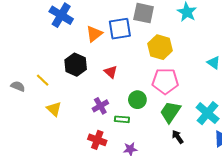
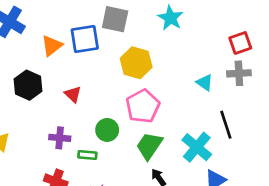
pink pentagon: (165, 81) -> (143, 106), turned -30
purple cross: (100, 106) -> (60, 138), turned 35

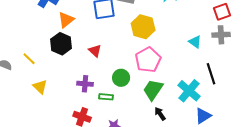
orange triangle: (52, 46) -> (66, 20), moved

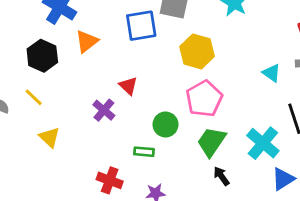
black hexagon: (61, 44) -> (42, 56), moved
purple cross: (85, 84) -> (104, 110), moved, turned 35

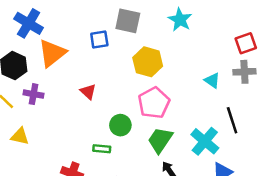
blue square: (141, 26) -> (99, 39), size x0.7
orange triangle: (87, 41) -> (52, 53), size x1.4
purple cross: (104, 110) -> (34, 94), moved, turned -30
yellow triangle: (49, 137) -> (20, 136), turned -30

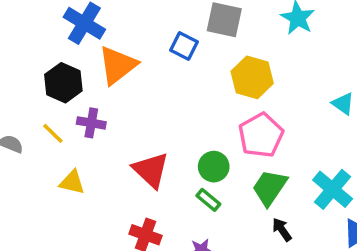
blue square: (99, 39) -> (184, 46), turned 36
red triangle: (88, 92) -> (151, 170), moved, size x1.6
green rectangle: (102, 149) -> (208, 200), moved, turned 35

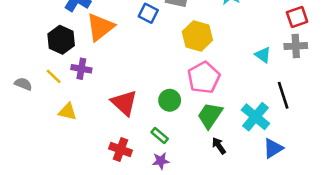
green rectangle: (208, 200) -> (160, 136), moved

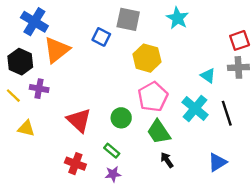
green trapezoid: (210, 115) -> (159, 132), turned -68
cyan cross: (255, 117) -> (195, 108), moved

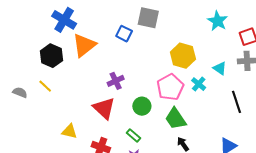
cyan star: (177, 18) -> (218, 21), moved
yellow hexagon: (147, 58) -> (183, 56), moved
purple cross: (39, 89) -> (116, 81), moved, turned -35
cyan cross: (195, 108) -> (199, 84), moved, size x0.6
yellow triangle: (26, 128) -> (69, 131), moved

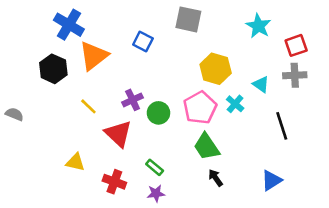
gray square: (148, 18) -> (188, 19), moved
yellow line: (45, 86) -> (88, 106), moved
green circle: (142, 106) -> (158, 113), moved

